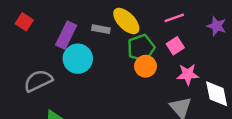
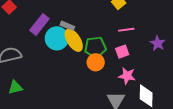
yellow ellipse: (126, 21) -> (74, 40), moved
cyan circle: (78, 59) -> (57, 38), moved

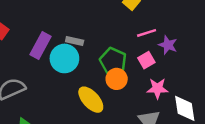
yellow ellipse: (74, 40) -> (91, 100), moved
purple star: (158, 43) -> (168, 45), moved
green pentagon: (95, 47) -> (113, 61), turned -30

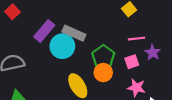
gray rectangle: (75, 41) -> (74, 33), size x1.5

